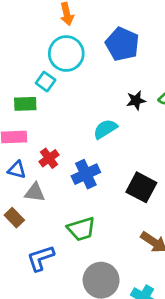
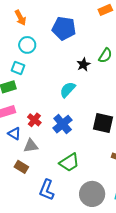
cyan circle: (66, 54) -> (27, 45), size x0.7
blue triangle: (17, 170) -> (14, 134), turned 32
blue L-shape: (41, 258) -> (47, 190), turned -35

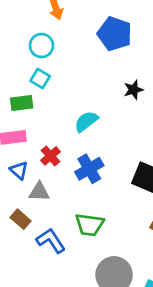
cyan circle: (27, 45) -> (42, 46), moved
cyan semicircle: (68, 90) -> (86, 121), moved
green trapezoid: (69, 162) -> (89, 225), turned 30
blue L-shape: (47, 190) -> (51, 241), moved, turned 115

